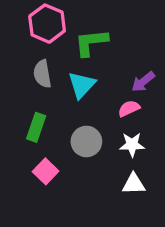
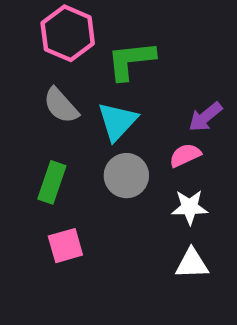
gray semicircle: (42, 74) -> (61, 106), turned -32
gray circle: (86, 141) -> (126, 176), moved
pink square: (46, 171) -> (65, 246), turned 30

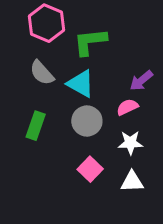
cyan triangle: (117, 121) -> (81, 84), turned -44
pink square: (65, 246) -> (90, 169), moved, turned -30

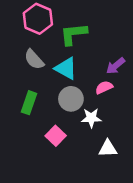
white star: (130, 143) -> (91, 118), moved
pink square: (90, 169) -> (56, 136), moved

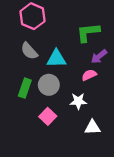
green L-shape: (73, 34) -> (88, 33), moved
cyan triangle: (66, 68) -> (56, 59), turned -30
gray circle: (71, 99) -> (49, 85), moved

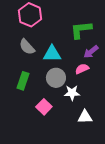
gray circle: (49, 85) -> (56, 78), moved

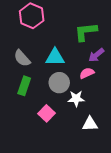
gray semicircle: (27, 47) -> (22, 58), moved

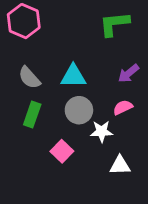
pink hexagon: (32, 16) -> (24, 21), moved
green L-shape: (86, 32) -> (114, 24), moved
pink semicircle: (87, 73) -> (123, 107), moved

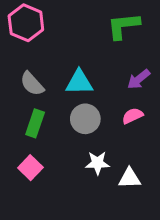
white star: (102, 131) -> (98, 163), moved
pink square: (62, 151) -> (30, 168), moved

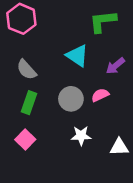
cyan triangle: (79, 82) -> (77, 56), moved, turned 35
pink semicircle: (133, 116) -> (100, 95), moved
white triangle: (129, 178) -> (119, 147), moved

